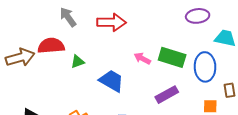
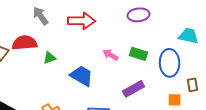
purple ellipse: (198, 16) -> (139, 15), moved
green rectangle: (172, 57) -> (139, 54), size x0.7

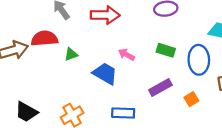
pink arrow: (111, 55) -> (126, 54), moved
orange square: (175, 100) -> (191, 99), moved, turned -32

